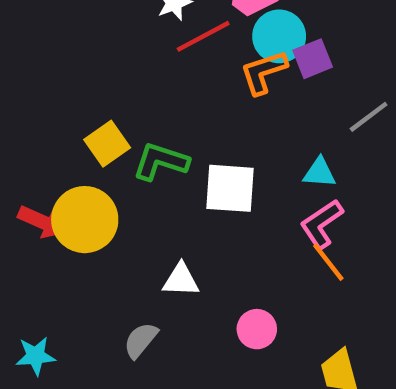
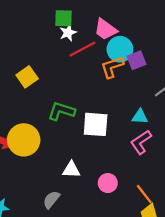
yellow square: (107, 144) -> (27, 77), moved
orange line: (328, 262) -> (144, 194), moved
pink circle: (257, 329) -> (108, 183), moved

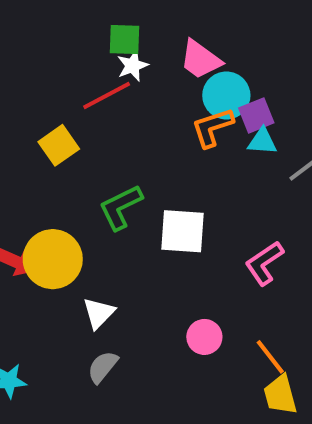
red line: (82, 49) -> (107, 95), moved
green L-shape: (61, 111) -> (121, 207), turned -44
cyan triangle: (140, 117) -> (262, 141), moved
white triangle: (71, 170) -> (99, 313), moved, turned -48

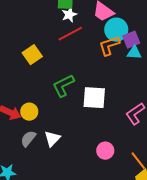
red line: (107, 95) -> (70, 34), moved
yellow circle: (53, 259) -> (29, 112), size x0.6
gray semicircle: (103, 367) -> (28, 139), moved

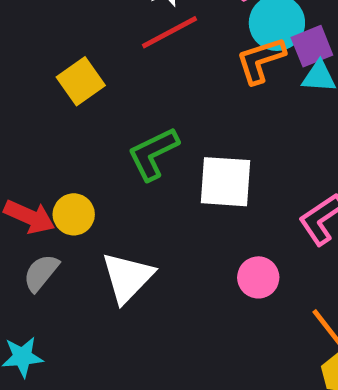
gray semicircle: (28, 139) -> (41, 273), moved
white triangle: (52, 139) -> (127, 277), size x1.4
pink circle: (105, 151) -> (258, 277), moved

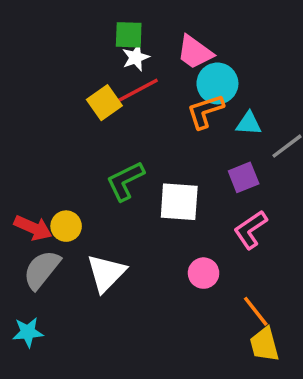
purple square: (312, 46) -> (244, 177), moved
yellow square: (81, 81) -> (104, 103), moved
gray semicircle: (41, 273) -> (42, 270), size x1.4

